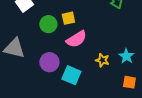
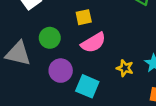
green circle: (48, 24) -> (50, 38), moved

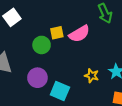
green circle: (50, 38) -> (42, 45), moved
pink semicircle: (93, 43) -> (79, 34), moved

